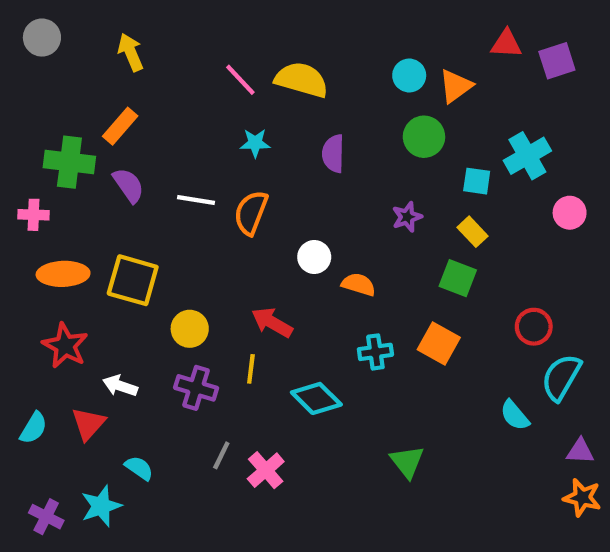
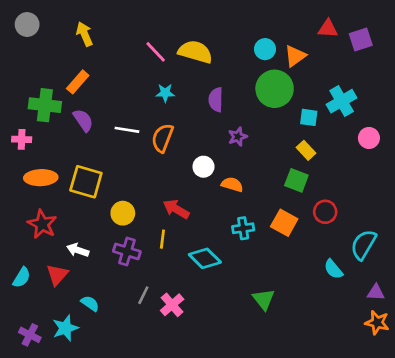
green circle: (424, 137) -> (275, 89), size x1.4
purple star: (407, 217) -> (238, 137), moved
red circle: (534, 327) -> (325, 212), moved

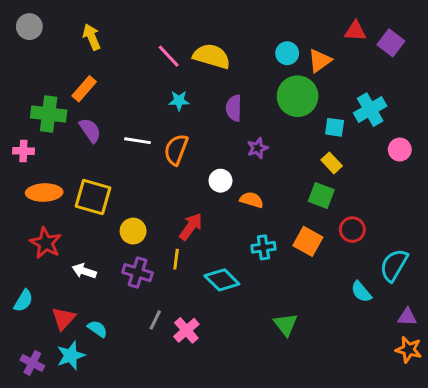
purple square: (361, 40) -> (391, 43), turned -35
red arrow: (176, 209) -> (191, 227), turned 96
red triangle: (57, 275) -> (63, 318), moved

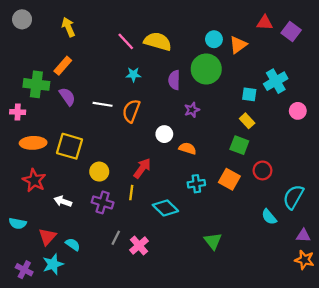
green circle: (298, 96) -> (206, 69), moved
cyan semicircle: (23, 301) -> (18, 223), turned 70

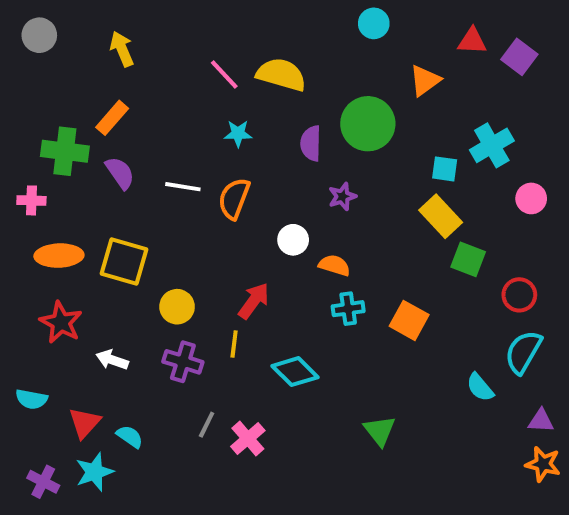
cyan circle: (214, 39) -> (374, 23), moved
yellow rectangle: (247, 121) -> (441, 216), size x1.5
green square: (239, 145) -> (468, 259), moved
red circle: (262, 170) -> (519, 295), moved
cyan cross: (196, 184) -> (348, 309), moved

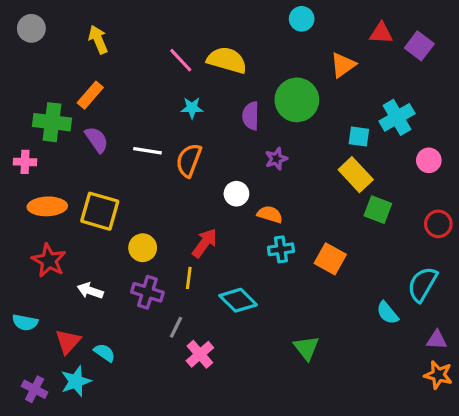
red circle: (519, 295) -> (438, 224), moved
gray line: (207, 425) -> (176, 327), moved

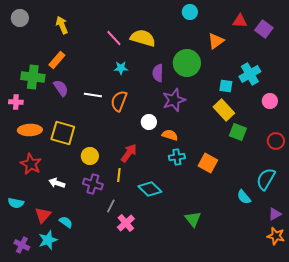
purple star: (276, 159) -> (174, 100), size x1.6
purple triangle: (437, 340) -> (275, 214), turned -32

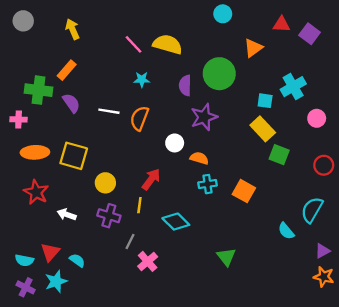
cyan semicircle: (16, 203) -> (24, 260), moved

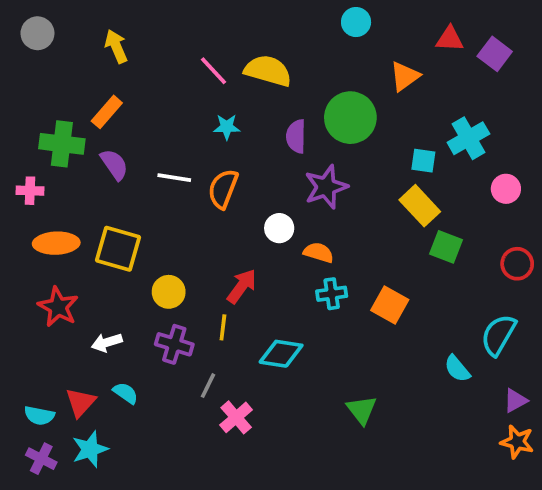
white arrow: (67, 215) -> (107, 342), turned -36
cyan diamond: (176, 222) -> (281, 354), turned -36
cyan semicircle: (77, 260) -> (126, 393), moved

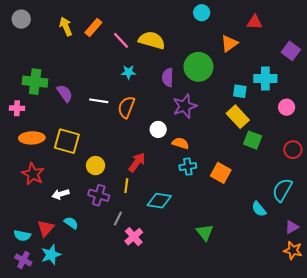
purple square: (495, 54) -> (291, 51), moved
orange rectangle: (107, 112) -> (93, 28), moved
cyan cross: (468, 138) -> (265, 79), turned 30

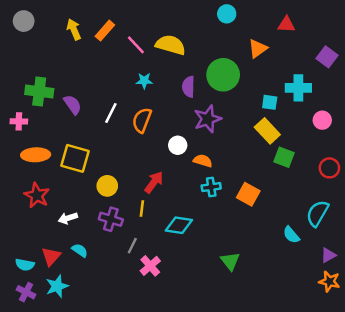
white line: (99, 101) -> (111, 113), turned -72

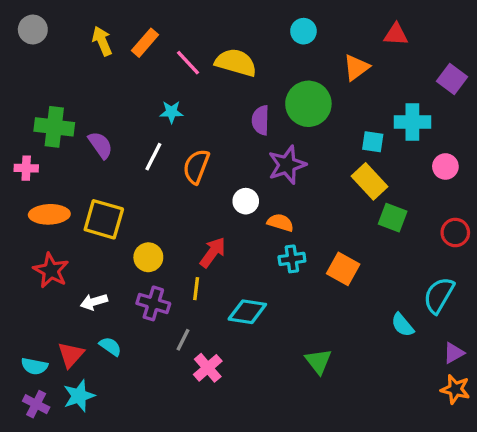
cyan circle: (227, 14) -> (303, 31), moved
cyan star: (144, 81) -> (171, 112), moved

